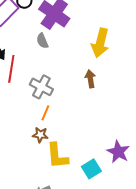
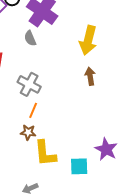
brown arrow: (90, 79) -> (90, 76), moved
cyan square: (91, 169) -> (79, 166), turned 30

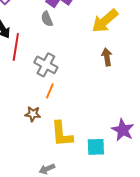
yellow arrow: (88, 40) -> (105, 21), turned 36
brown star: (28, 132) -> (33, 114), moved

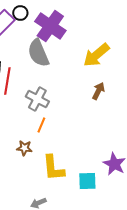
gray semicircle: (47, 19) -> (38, 53), size x1.8
brown arrow: (107, 57) -> (98, 91), turned 36

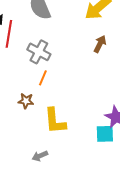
cyan square: (87, 181) -> (105, 134), moved

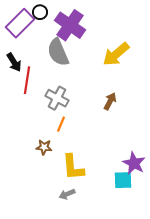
brown arrow: (100, 44) -> (110, 101), moved
gray arrow: (40, 156) -> (67, 194), moved

